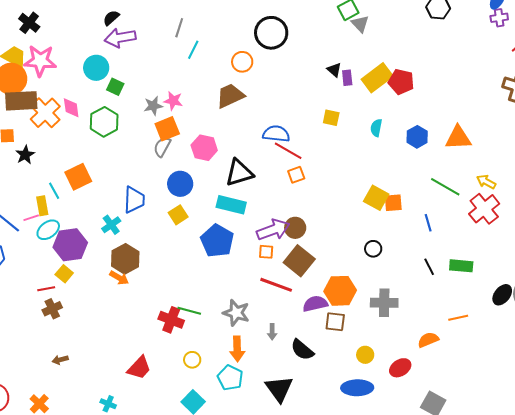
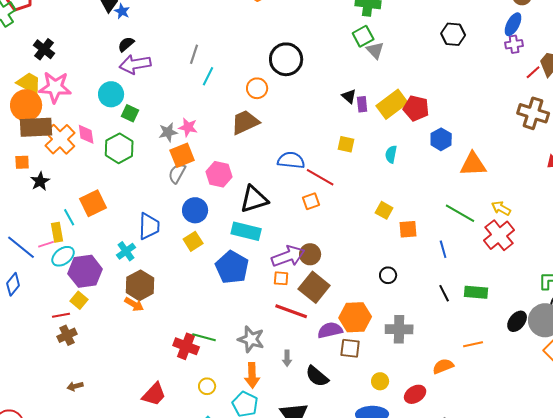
blue hexagon: (417, 137) -> (441, 139), moved
red line: (288, 151) -> (320, 177), moved
yellow square: (376, 198) -> (384, 210), moved, size x0.7

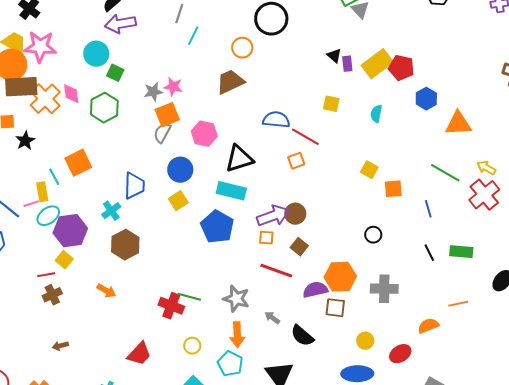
brown square: (314, 287) -> (299, 247), size x0.6
orange arrow: (134, 304) -> (106, 291), moved
gray arrow: (287, 358) -> (272, 318), turned 126

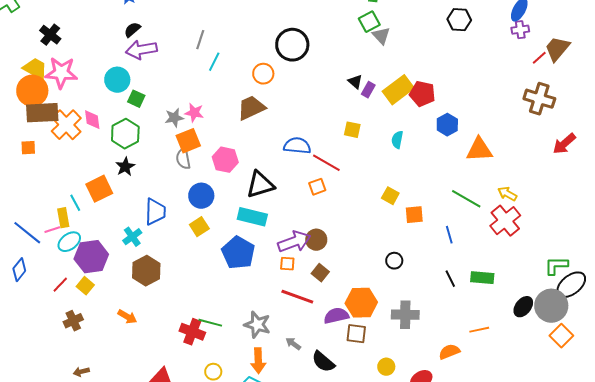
purple rectangle: (347, 64) -> (368, 90), turned 35
gray semicircle: (162, 133) -> (183, 159), turned -40
black star: (25, 141) -> (125, 167), moved
red line: (46, 275) -> (60, 285), moved, turned -36

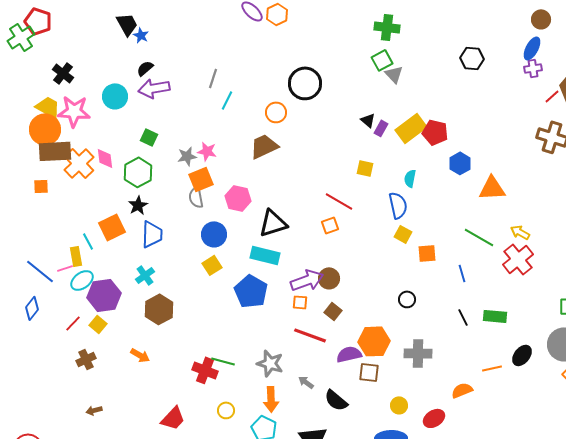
cyan circle: (117, 80) -> (115, 96), moved
blue semicircle: (297, 146) -> (398, 205), moved, turned 72
blue trapezoid: (155, 212) -> (152, 234), moved
black ellipse: (523, 307) -> (522, 355), moved

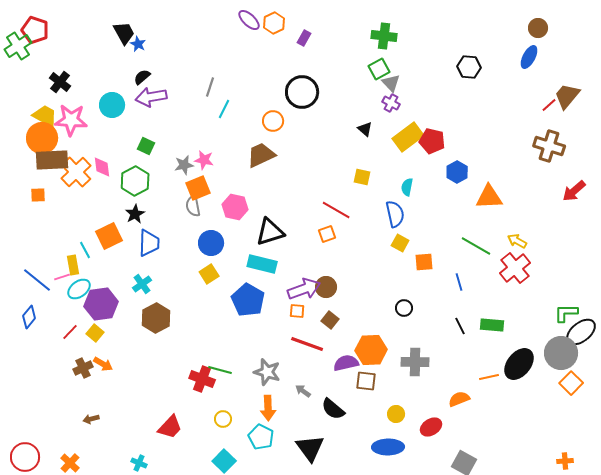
purple cross: (533, 68) -> (391, 103), moved, turned 36
purple rectangle: (381, 128) -> (304, 38), moved
orange arrow: (140, 355) -> (103, 364), moved
black ellipse: (522, 355) -> (519, 364), size x1.5

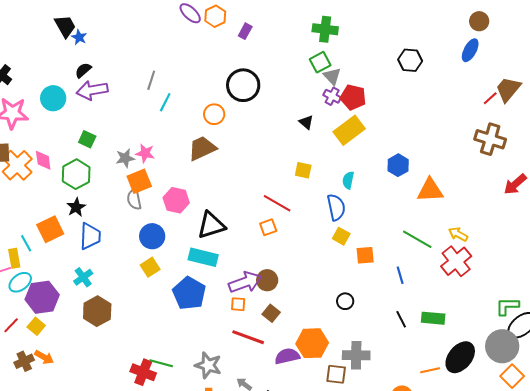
red pentagon: (432, 141) -> (353, 97), moved
brown square: (366, 381) -> (336, 374), moved

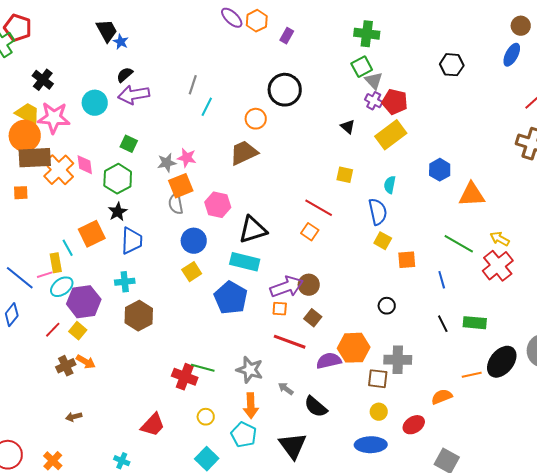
orange square: (268, 227) -> (310, 232), turned -36
cyan cross: (83, 277) -> (125, 282), turned 30

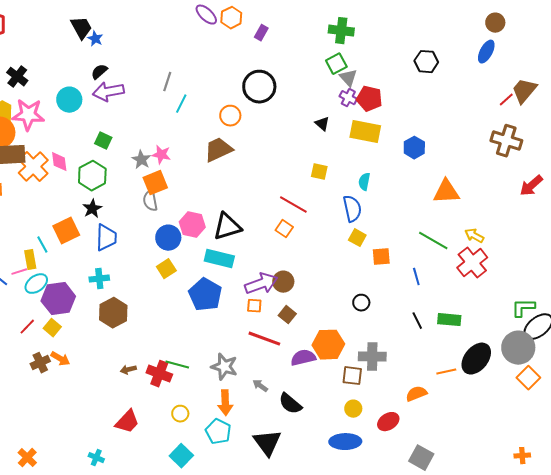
yellow rectangle: (391, 135) -> (365, 132), turned 48
gray star: (167, 163) -> (141, 160), turned -30
blue hexagon: (440, 170) -> (414, 148), moved
pink hexagon: (218, 205) -> (192, 225), moved
brown arrow: (74, 417) -> (128, 370), moved

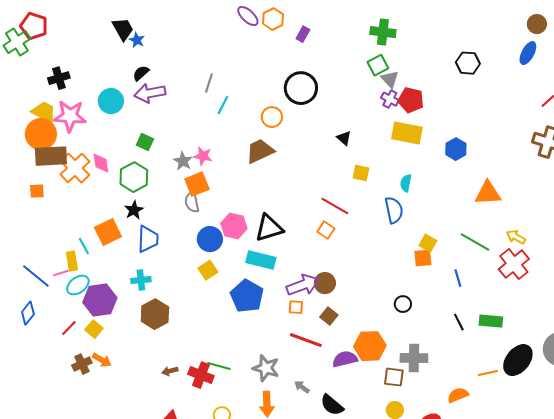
black cross: (17, 77) -> (59, 78), turned 35
black triangle: (322, 124) -> (344, 138), moved
yellow square: (357, 238) -> (428, 243), moved

